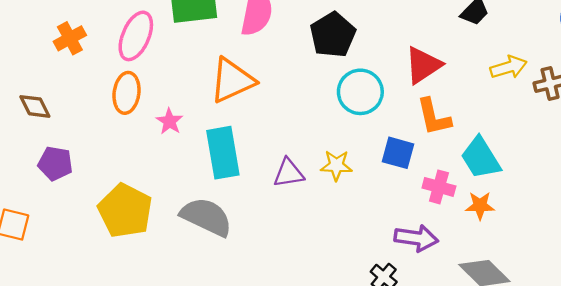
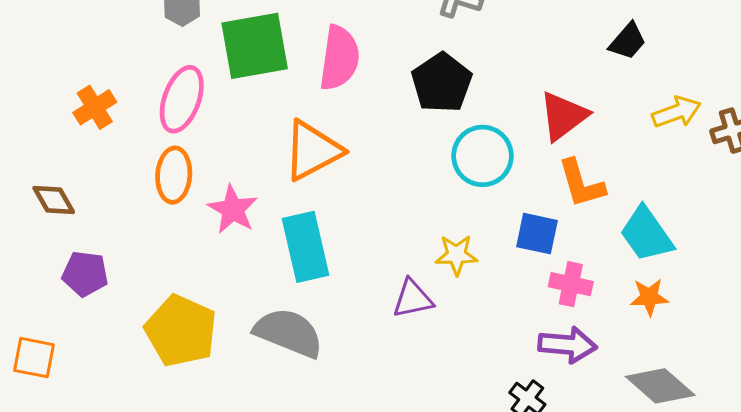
pink star: (170, 121) -> (233, 209), size x1.4
purple triangle: (289, 173) -> (413, 299), moved
pink cross: (439, 187) -> (571, 284), moved

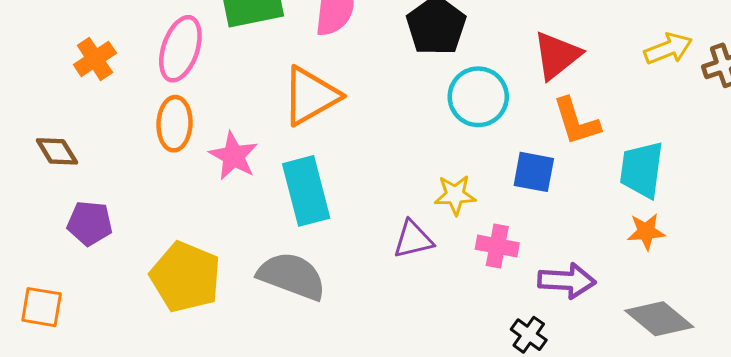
cyan trapezoid: (646, 234) -> (642, 170), turned 44
pink cross: (571, 284) -> (497, 246), moved

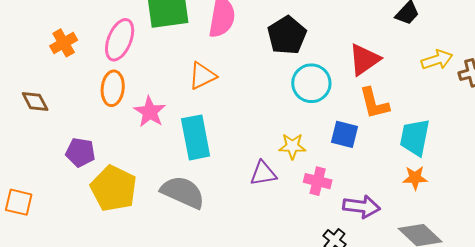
orange triangle: (311, 96) -> (202, 76), size x0.7
purple pentagon: (90, 223) -> (80, 152), moved

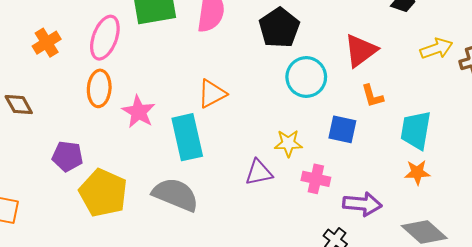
orange triangle: (202, 76) -> (212, 94), moved
orange L-shape: (374, 103) -> (372, 96), size x0.7

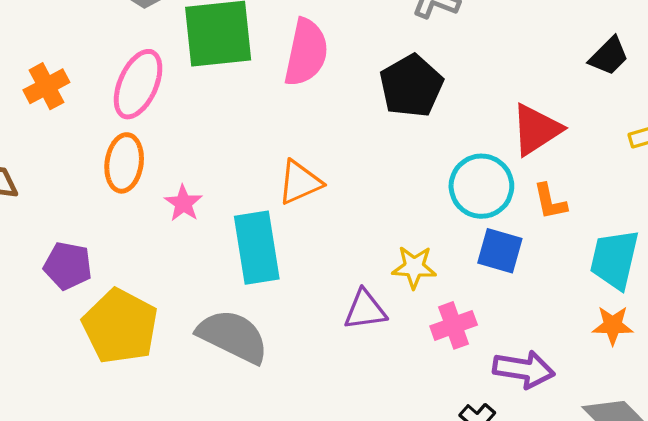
cyan circle: (306, 77) -> (481, 186), moved
pink star: (139, 112) -> (183, 203), size x0.7
pink cross: (316, 179) -> (454, 325), turned -36

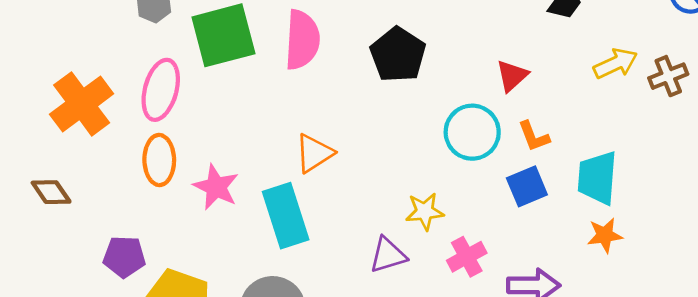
orange cross: (46, 86) -> (82, 104), size x1.6
red triangle: (536, 129) -> (512, 76), size x0.7
pink star: (183, 203) -> (216, 187), size x1.4
blue square: (500, 251) -> (527, 186), moved, turned -30

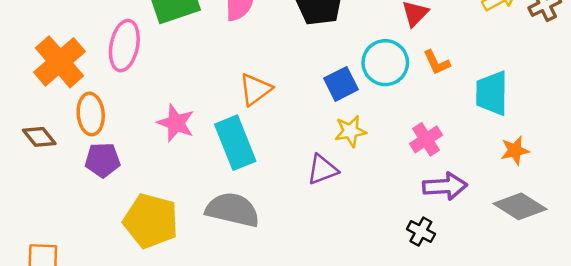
orange ellipse: (159, 160) -> (91, 114), moved
blue square: (527, 186) -> (341, 84), moved
orange star: (605, 235) -> (515, 151), moved
purple pentagon: (124, 257) -> (102, 160), moved
pink cross: (467, 257) -> (426, 139), moved

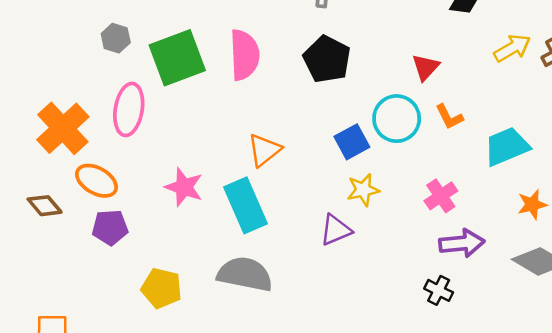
cyan trapezoid: (492, 93) -> (507, 146), turned 69
orange ellipse: (91, 114) -> (96, 181), turned -54
yellow pentagon: (151, 221) -> (162, 288), size x0.7

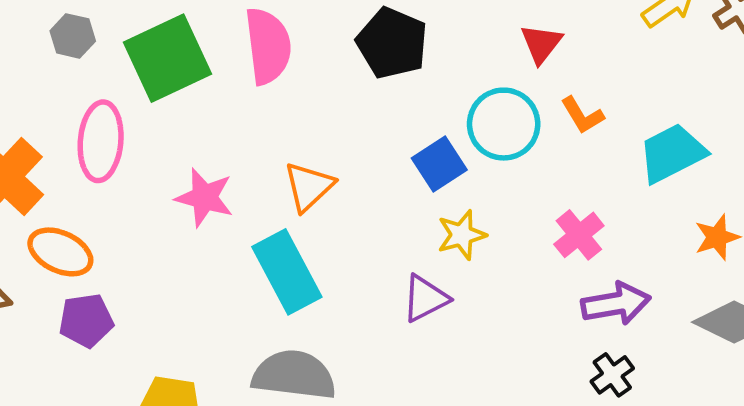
pink star: (184, 187) -> (204, 197), moved
black cross: (439, 290) -> (612, 375), moved, turned 32

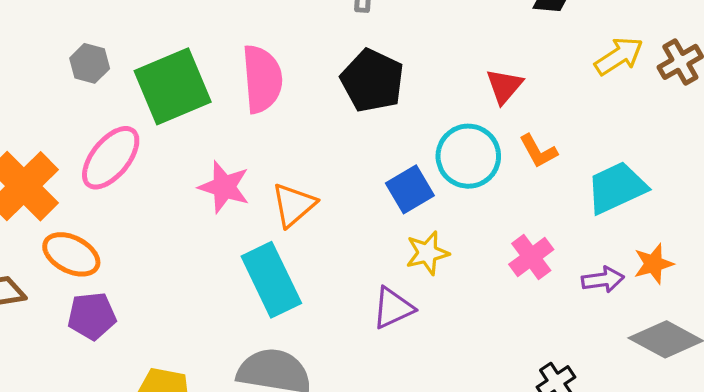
pink ellipse: (101, 141) -> (111, 158), turned 32
pink star: (204, 197) -> (224, 187), moved
purple arrow: (616, 304) -> (603, 280), moved, size x0.7

